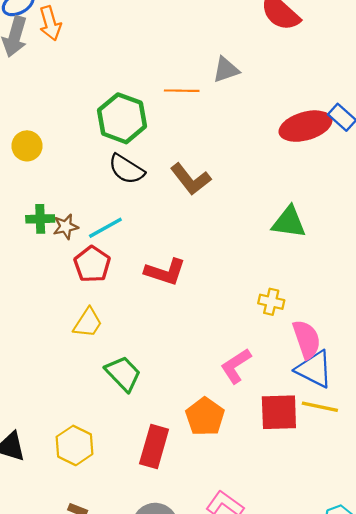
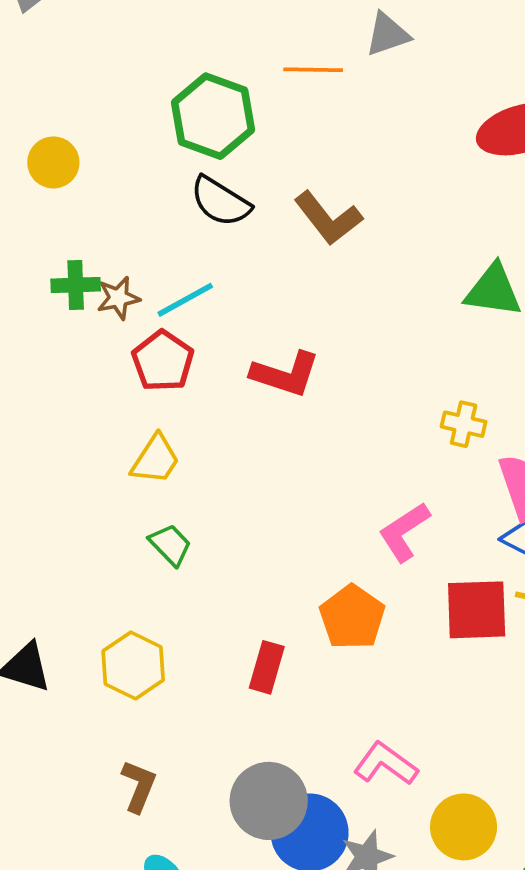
green trapezoid: (123, 374) -> (170, 545), moved, size x0.7
red rectangle: (154, 447) -> (267, 667), size x0.7

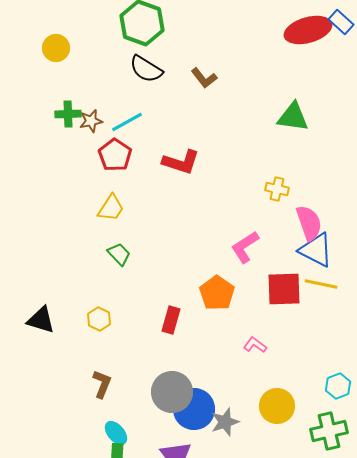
brown L-shape: (328, 218) -> (204, 78), size x0.7
yellow hexagon: (133, 665) -> (99, 319), size x0.7
pink L-shape: (386, 764) -> (255, 345), moved, size x0.7

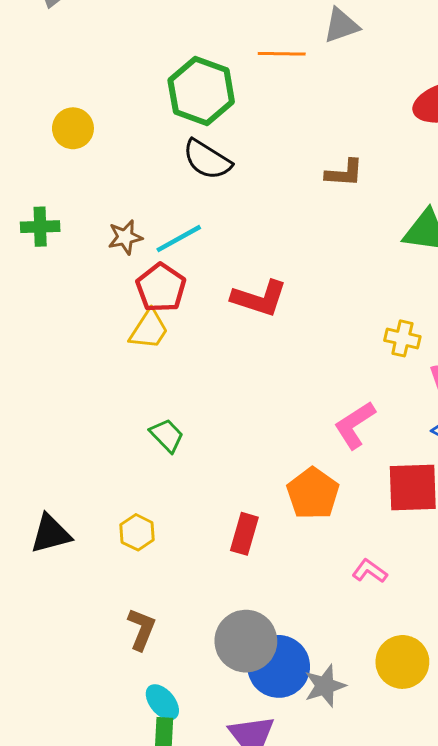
brown L-shape: (204, 78) -> (344, 173), moved, turned -48
green cross: (68, 114) -> (40, 227), moved
yellow trapezoid: (111, 208) -> (149, 330), moved
black triangle: (41, 320) -> (51, 534), turned -32

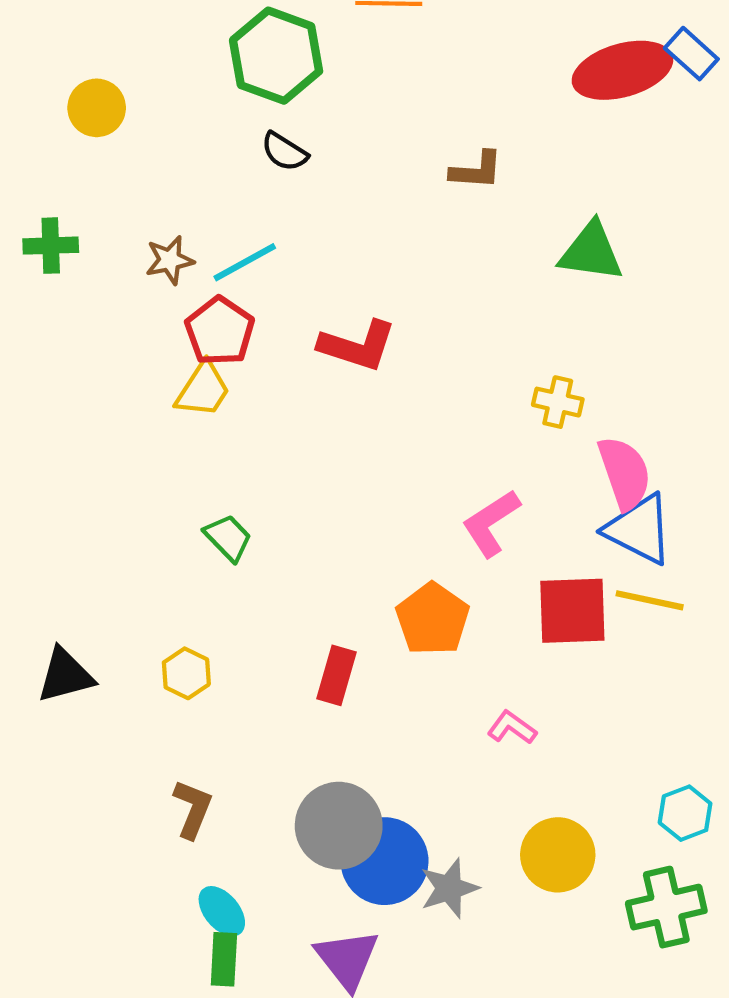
black semicircle: (207, 160) -> (284, 152), size x0.7

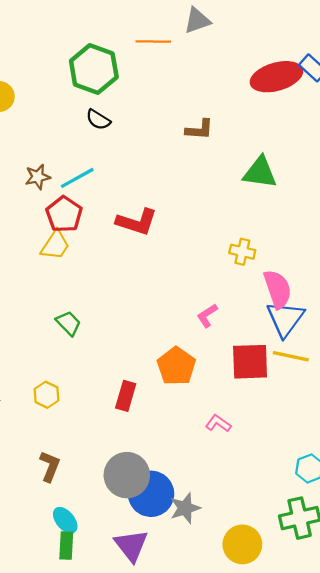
pink L-shape: (491, 523) -> (207, 316), size x0.7
blue triangle: (639, 529) -> (285, 319), turned 39
yellow circle: (558, 855) -> (242, 544), moved

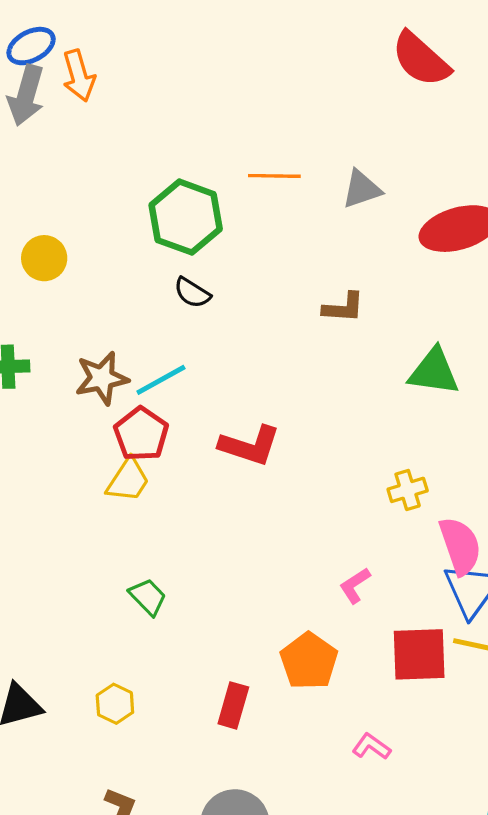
gray triangle: (197, 21) -> (362, 189), moved
brown star: (38, 177) -> (102, 378), size x1.4
yellow cross: (242, 252) -> (408, 490), turned -30

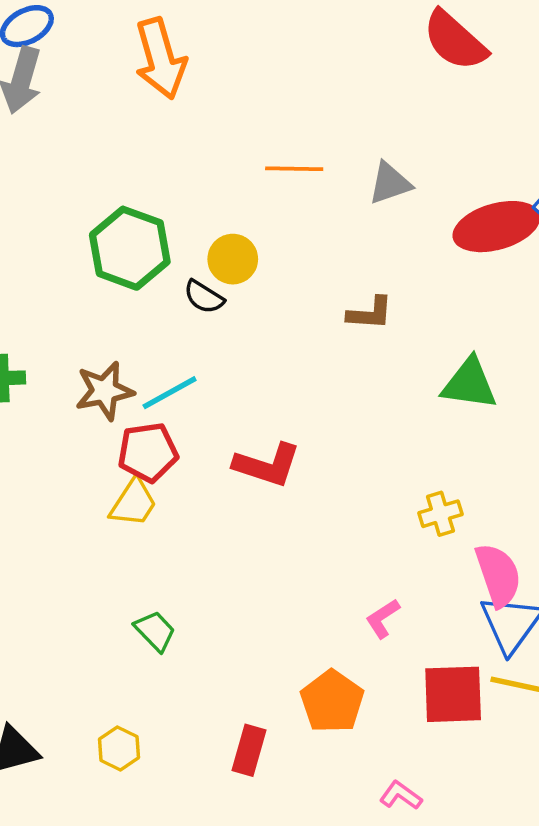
orange arrow: (79, 76) -> (161, 59), moved, size x1.4
green hexagon: (186, 217) -> (130, 248), moved
yellow circle: (44, 258) -> (233, 259), moved
red pentagon: (141, 434) -> (148, 452), turned 30

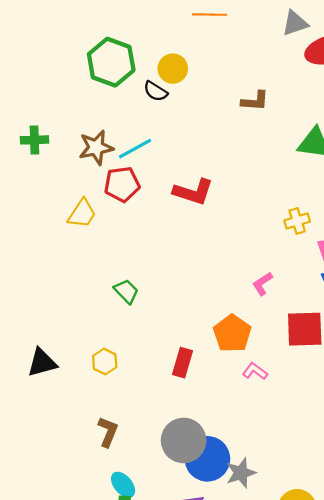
gray triangle: (390, 183) -> (295, 23), moved
yellow trapezoid: (133, 503) -> (82, 213), moved
pink L-shape: (401, 795) -> (255, 371), moved

